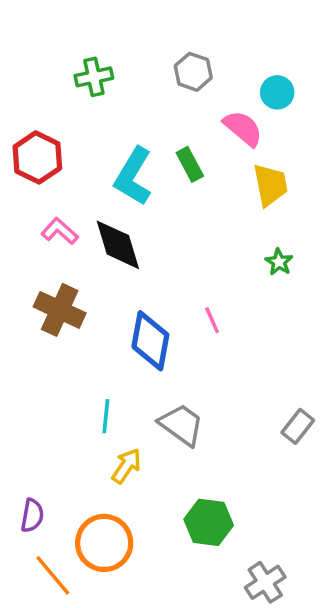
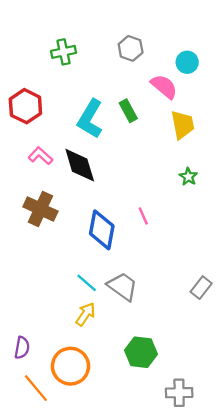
cyan line: (106, 416) -> (87, 283), moved, turned -55
gray cross: (265, 582) -> (179, 393), turned 32

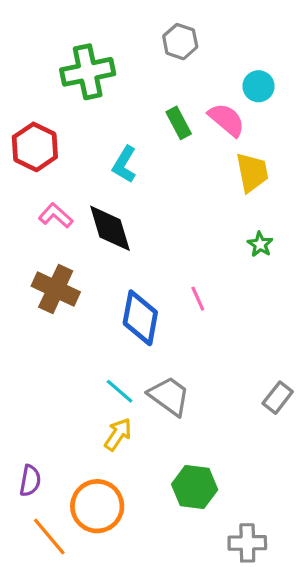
gray hexagon: (131, 48) -> (180, 42), moved
green cross: (64, 52) -> (88, 72), size x1.5
green rectangle: (128, 111) -> (179, 123), moved
cyan L-shape: (90, 119) -> (124, 164), size x0.7

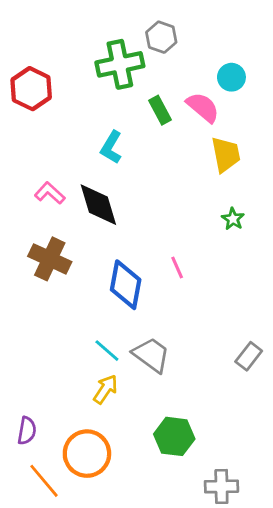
green cross: (88, 72) -> (120, 64), moved
red hexagon: (35, 147) -> (31, 89), moved

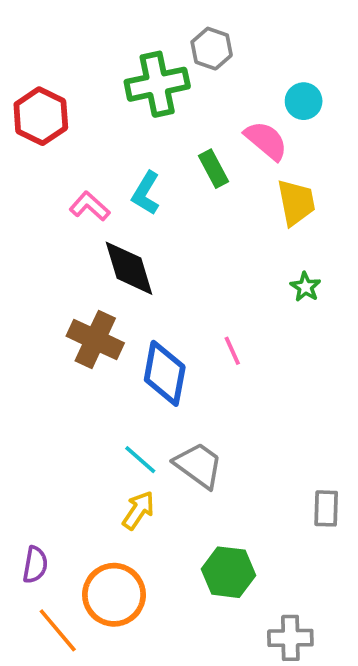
green rectangle: (160, 110) -> (213, 169), moved
pink L-shape: (50, 193) -> (90, 206), moved
brown cross: (50, 259) -> (95, 339), moved
gray rectangle: (249, 356) -> (326, 508), moved, turned -36

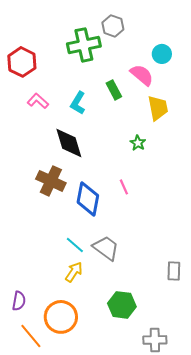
pink L-shape: (90, 206) -> (38, 101), moved
green star: (305, 287) -> (138, 143), moved

